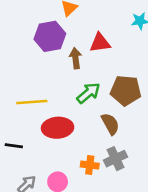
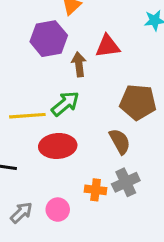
green arrow: (88, 93) -> (65, 104), moved

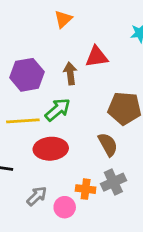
purple hexagon: (49, 39) -> (27, 75), moved
pink circle: (58, 210) -> (65, 207), moved
gray arrow: (21, 213) -> (37, 196), moved

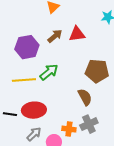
brown arrow: (70, 73) -> (55, 36), moved, turned 56
red ellipse: (51, 149) -> (34, 110), moved

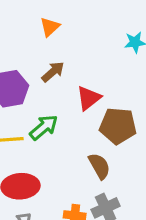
red triangle: (77, 34) -> (89, 98), moved, turned -30

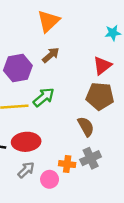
orange triangle: (50, 27) -> (48, 21), size x1.5
red triangle: (89, 98) -> (102, 66), moved

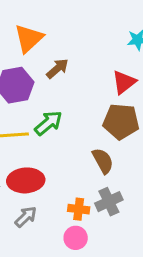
orange triangle: (48, 21) -> (29, 38), moved
pink circle: (50, 179) -> (76, 238), moved

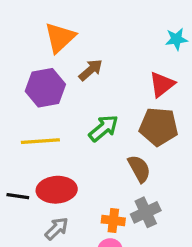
green arrow: (48, 123) -> (104, 128), moved

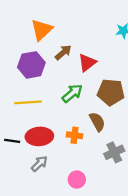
red triangle: (162, 84) -> (87, 63), moved
gray cross: (146, 212) -> (114, 152), moved
orange cross: (113, 220) -> (75, 135), moved

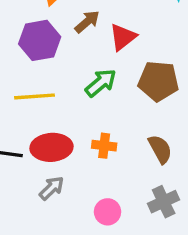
brown semicircle: (97, 122) -> (160, 149), moved
gray cross: (114, 152) -> (164, 202), moved

